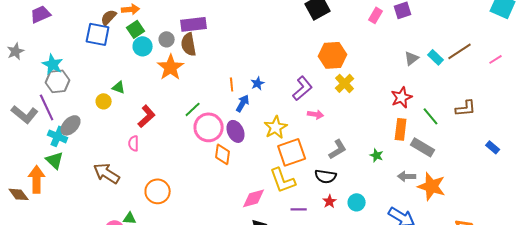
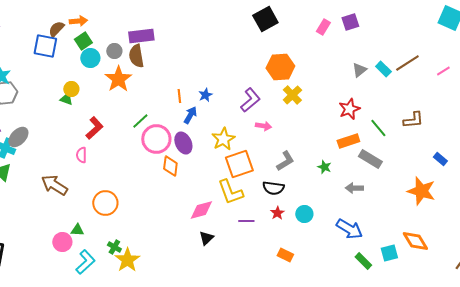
yellow circle: (104, 101) -> (71, 89), moved
orange rectangle: (401, 129) -> (348, 141), turned 65
orange star: (432, 186) -> (421, 191), moved

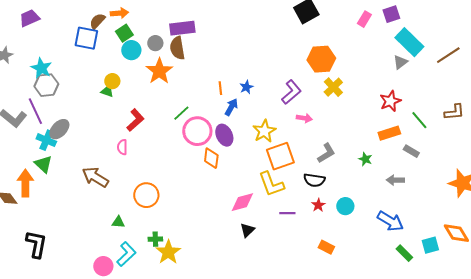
cyan rectangle: (383, 69) -> (409, 42), moved, size x1.8
gray rectangle: (370, 159) -> (411, 151), size x0.7
pink circle: (62, 242) -> (103, 266), moved
green cross: (114, 247) -> (155, 239), turned -32

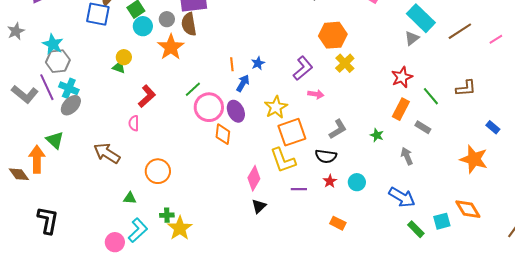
orange rectangle: (389, 133) -> (401, 109), turned -45
cyan cross: (46, 140) -> (69, 88), moved
gray arrow: (395, 180) -> (407, 156), turned 66
pink diamond: (242, 202) -> (254, 178), turned -45

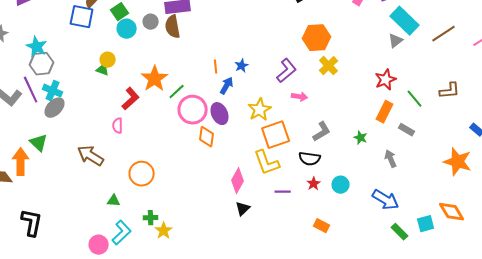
orange star: (171, 47) -> (155, 79), moved
yellow star: (180, 228) -> (164, 231), size x0.7

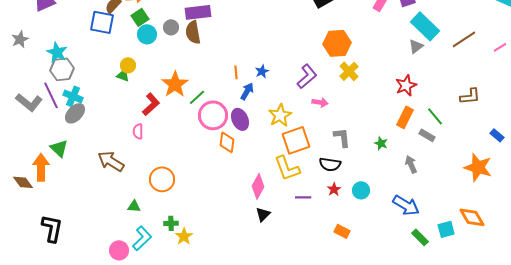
green line: (415, 99) -> (435, 116), moved
gray L-shape: (322, 132) -> (342, 137), turned -65

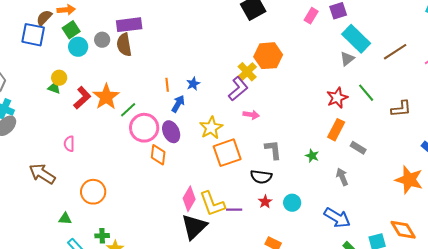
yellow cross: (349, 71) -> (247, 72), moved
red L-shape: (151, 104) -> (82, 98), moved
green line: (435, 116) -> (366, 93), moved
yellow L-shape: (287, 168) -> (212, 204), moved
black triangle: (263, 214) -> (194, 227), size x1.8

